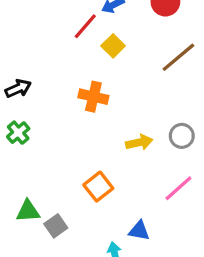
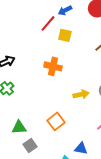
yellow square: (113, 46) -> (65, 35), turned -32
green triangle: (28, 211) -> (19, 127), moved

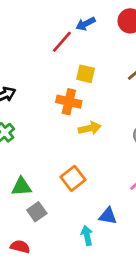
yellow square: (65, 35) -> (86, 74), moved
yellow arrow: (81, 94) -> (90, 128), moved

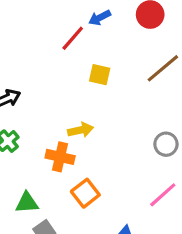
orange cross: (69, 102) -> (60, 157), moved
yellow arrow: (90, 128) -> (81, 130), moved

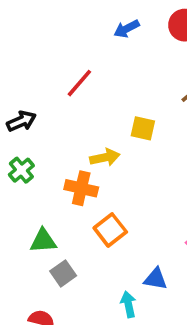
red line: (73, 38) -> (79, 83), moved
yellow square: (100, 75) -> (143, 128), moved

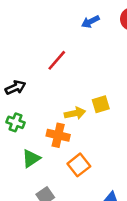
yellow square: (143, 128) -> (101, 104), moved, turned -30
green cross: (21, 170) -> (16, 122), turned -30
green triangle: (43, 241) -> (31, 158), moved, turned -30

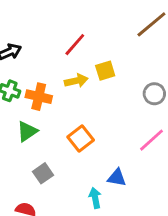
red line: (57, 60) -> (75, 45), moved
orange cross: (58, 135) -> (39, 97), moved

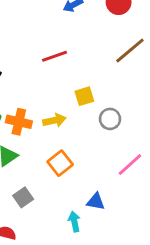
red line: (75, 45) -> (54, 56), moved, turned 30
yellow arrow: (76, 81) -> (54, 120), moved
gray circle: (154, 94) -> (110, 119), moved

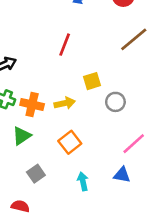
red line: (54, 56) -> (65, 45), turned -50
blue triangle: (96, 202) -> (122, 175), moved
cyan arrow: (74, 222) -> (83, 181), moved

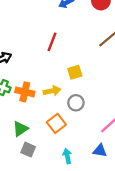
gray circle: (115, 102) -> (76, 103), moved
green triangle: (22, 136) -> (20, 129), moved
gray square: (36, 174) -> (28, 150), turned -32

